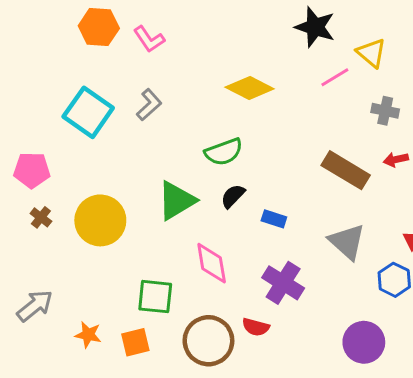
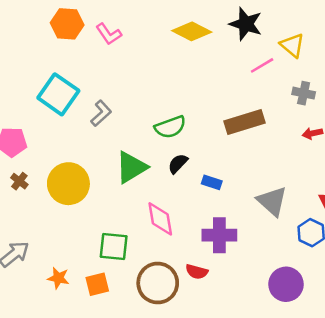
yellow diamond: (250, 88) -> (192, 31), moved
gray L-shape: (149, 105) -> (101, 113), moved
brown rectangle: (346, 170) -> (244, 122), moved, turned -48
purple cross: (283, 283) -> (219, 235), turned -32

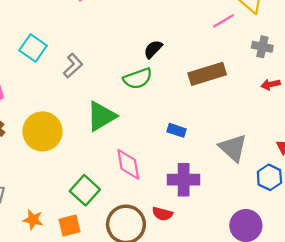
cyan square: (58, 94) -> (33, 48), size x0.7
black semicircle: (178, 164) -> (153, 49), moved
green square: (114, 247) -> (85, 190), turned 36

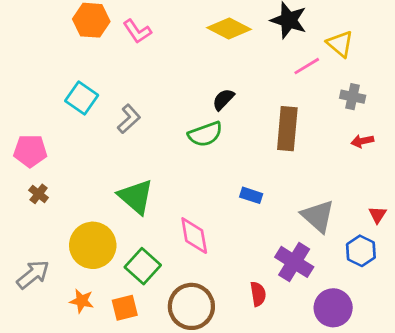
brown rectangle: (207, 74) -> (287, 129), turned -68
green triangle: (101, 116) -> (136, 197), moved, turned -48
yellow circle: (42, 131) -> (93, 245), moved
purple cross: (184, 180) -> (294, 262), moved, turned 32
red semicircle: (162, 214) -> (258, 294), moved, turned -114

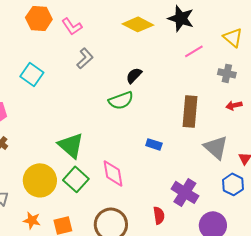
yellow triangle: (340, 44) -> (233, 37), moved
gray L-shape: (129, 119) -> (85, 58), moved
brown rectangle: (287, 129) -> (190, 111), moved
gray triangle: (318, 216) -> (216, 147), moved
green square: (143, 266) -> (76, 179), moved

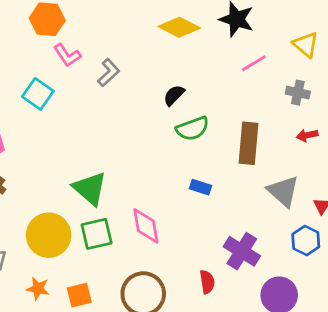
pink L-shape: (72, 26) -> (67, 55), moved
green semicircle: (121, 100) -> (193, 129), moved
green square: (76, 179) -> (97, 234), turned 35

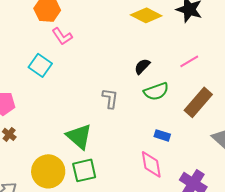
pink line: (254, 63) -> (189, 61), moved
gray L-shape: (109, 73) -> (110, 98), moved, turned -40
brown rectangle: (248, 143) -> (198, 102), turned 36
pink diamond: (146, 226) -> (151, 164), moved

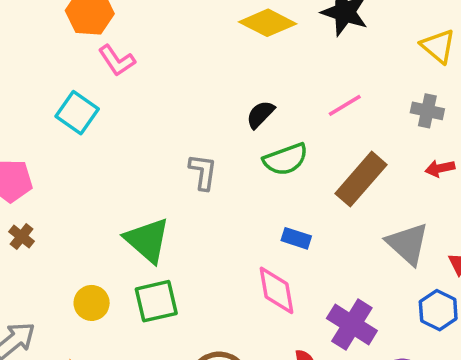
yellow circle: (48, 171) -> (92, 303), size x0.6

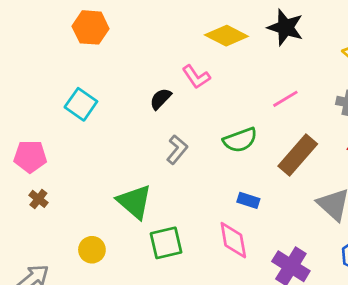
pink L-shape: (117, 61) -> (196, 77), moved
black semicircle: (260, 114) -> (161, 99), moved
gray L-shape: (203, 172) -> (177, 150), turned 32
green square: (156, 301) -> (166, 243), moved

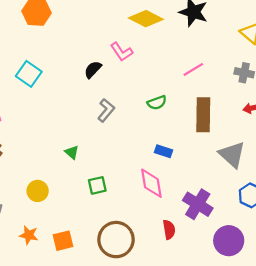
green semicircle: (240, 140) -> (157, 103), size x0.7
brown rectangle: (298, 155) -> (203, 115), turned -40
green triangle: (134, 202) -> (72, 152), size x0.5
green square: (166, 243) -> (97, 185), size x0.7

